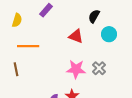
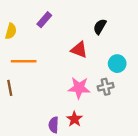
cyan circle: (109, 34) -> (117, 64), moved
gray cross: (99, 68) -> (106, 87), turned 32

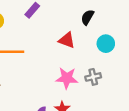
cyan circle: (117, 64) -> (106, 44), moved

